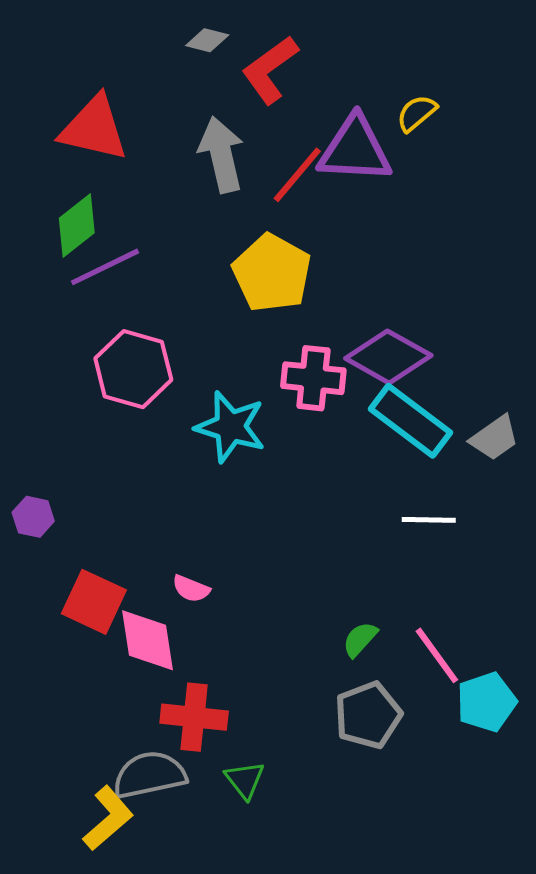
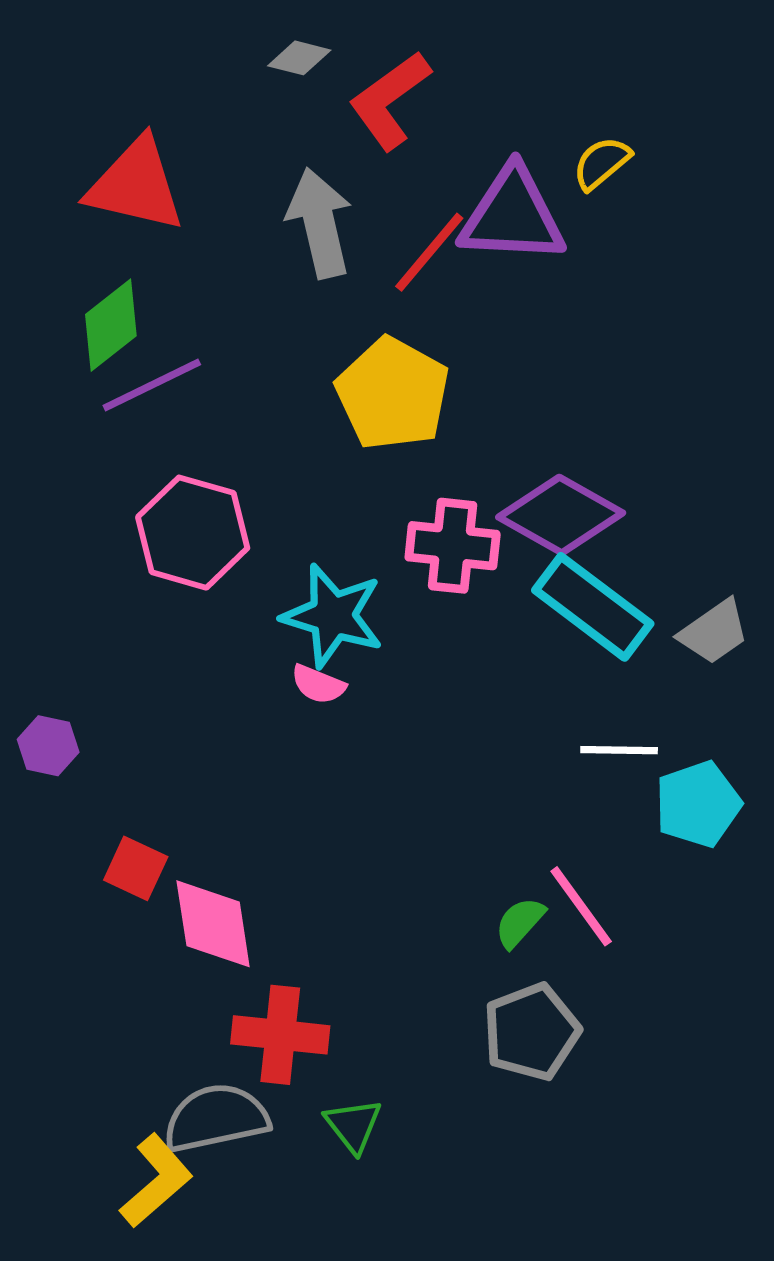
pink semicircle: (191, 589) -> (318, 684), moved
red square: (94, 602) -> (136, 868), size x0.7
pink line: (437, 655) -> (581, 906), moved
cyan pentagon: (486, 702) -> (698, 804), moved

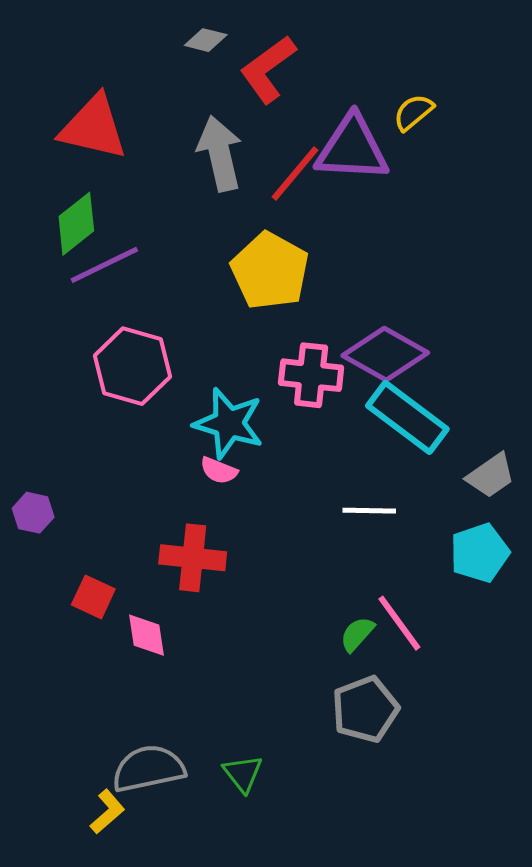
gray trapezoid: (714, 632) -> (491, 476), moved
white line: (619, 750) -> (369, 511), moved
pink diamond: (213, 924) -> (146, 635), size x0.7
red cross: (280, 1035) -> (193, 558), moved
yellow L-shape: (156, 1181) -> (107, 812), size x0.7

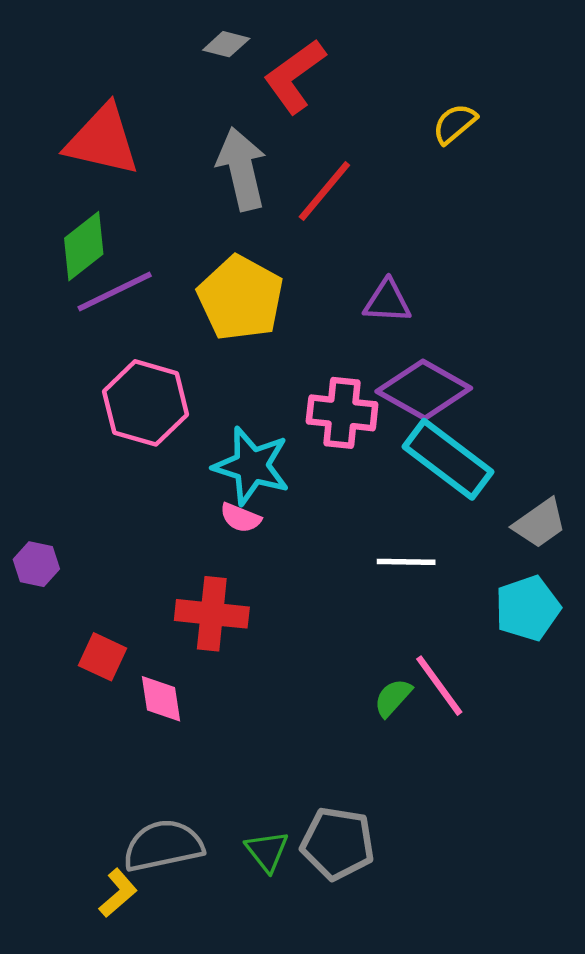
purple triangle: (352, 148) -> (387, 301), moved, size x0.6
yellow pentagon: (270, 271) -> (241, 298), moved
gray pentagon: (365, 709) -> (338, 843), moved, turned 30

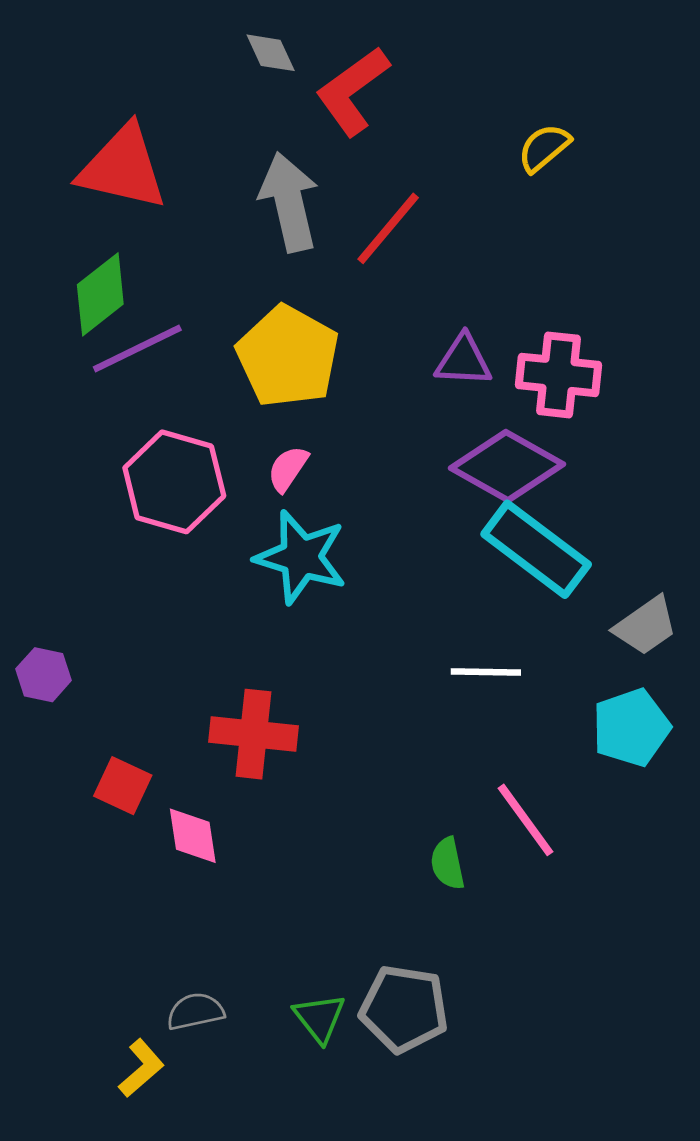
gray diamond: (226, 44) -> (271, 53), turned 51
pink cross: (342, 413) -> (558, 375), moved
pink semicircle: (241, 518) -> (288, 469), moved, turned 102
green semicircle: (393, 698) -> (448, 863), moved, turned -54
gray semicircle: (163, 846) -> (195, 1011), size x0.6

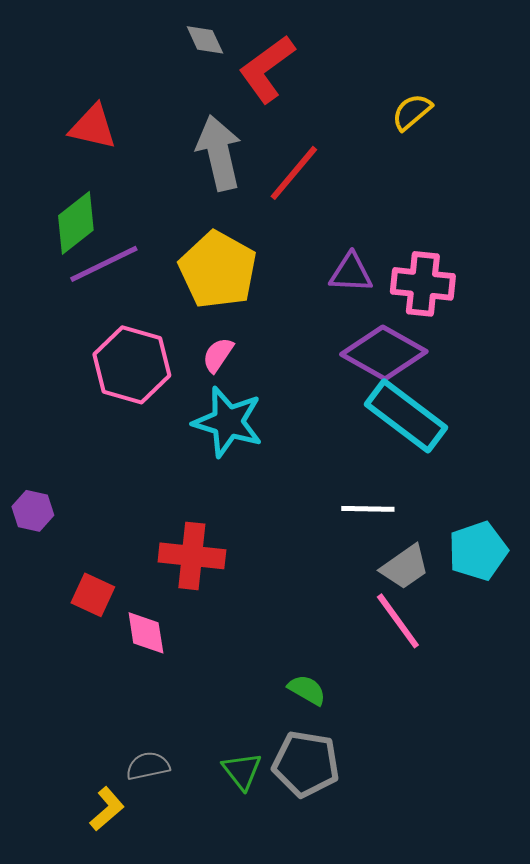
red triangle: (123, 168) -> (93, 127), size x0.7
gray trapezoid: (646, 626) -> (405, 567), moved
green semicircle: (448, 863) -> (307, 690), moved, turned 132

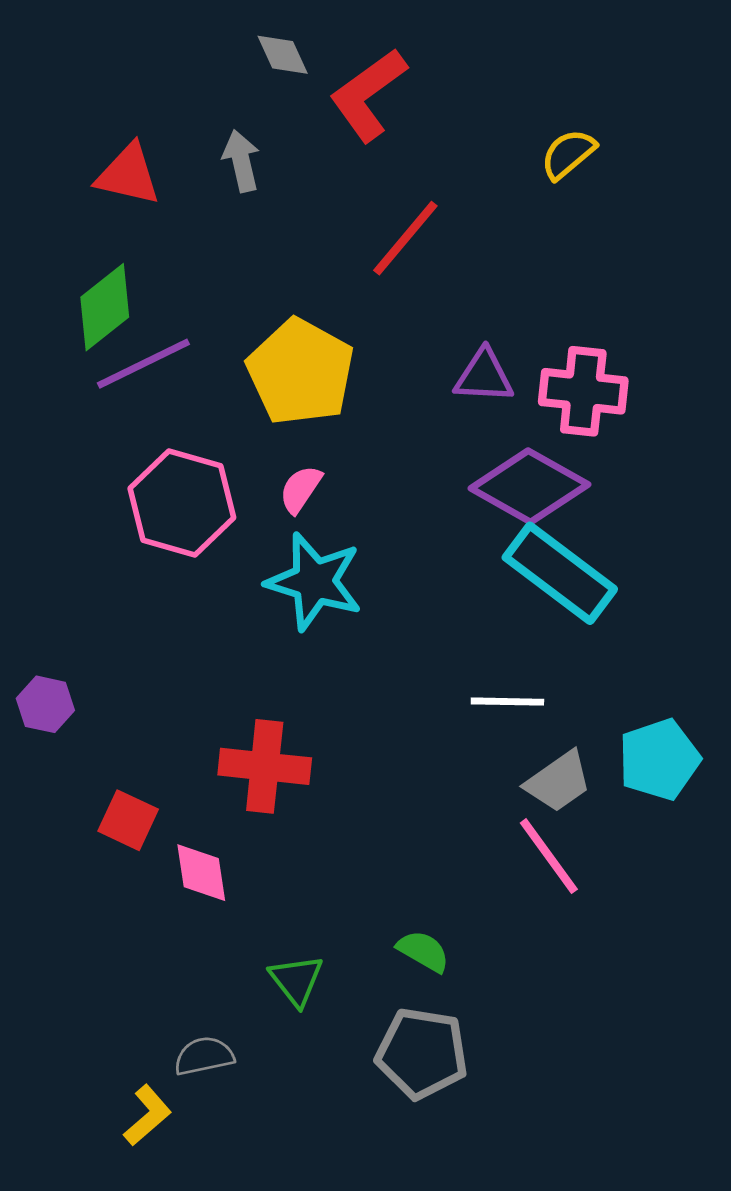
gray arrow: (219, 153) -> (241, 161), moved, size x0.6
green triangle: (242, 771) -> (296, 980), moved

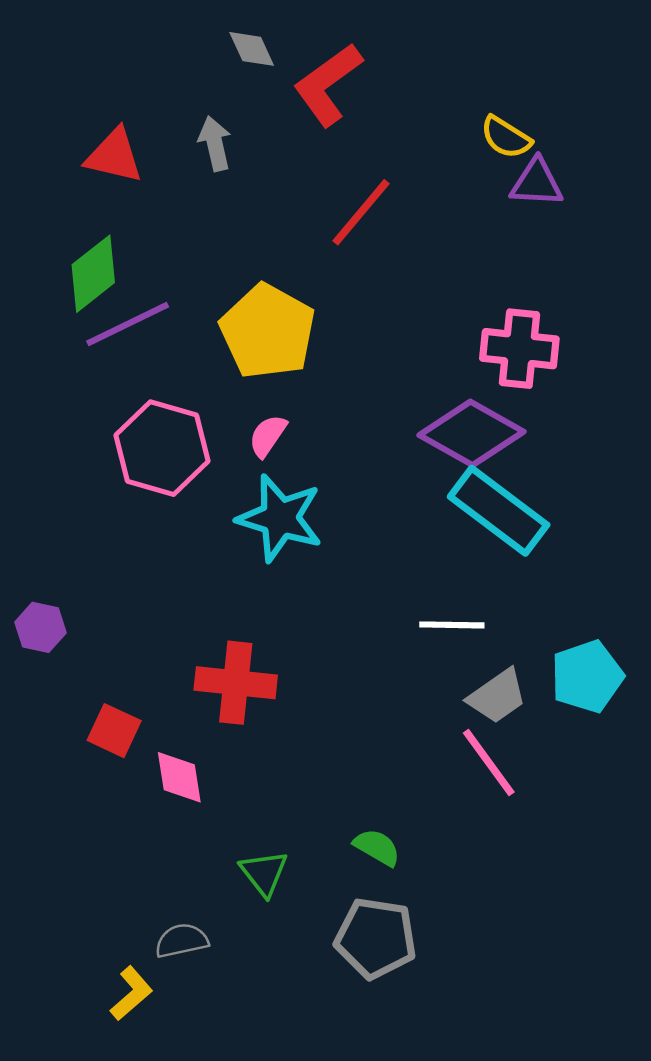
yellow semicircle: (568, 154) -> (506, 137), turned -108
purple triangle: (484, 376) -> (537, 183), moved

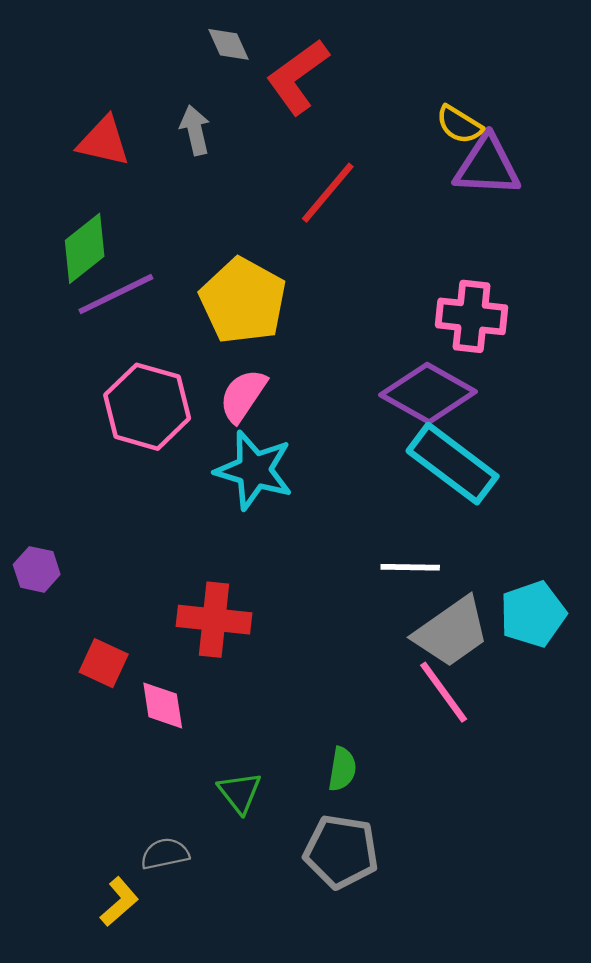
purple triangle: (537, 183) -> (487, 166), size x1.4
pink semicircle: (268, 436) -> (243, 396), size x1.4
gray trapezoid: (497, 696) -> (451, 632), size x1.4
green semicircle: (377, 847) -> (342, 769), turned 69

